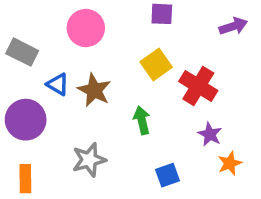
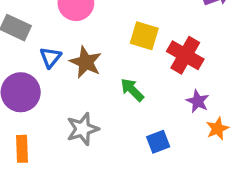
yellow square: (156, 64) -> (144, 36), turned -36
blue triangle: (58, 84) -> (50, 57), turned 40
green arrow: (142, 120) -> (132, 90), turned -30

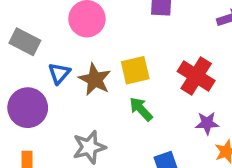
yellow square: (144, 36) -> (135, 70), moved, turned -32
purple star: (198, 101) -> (207, 123), turned -30

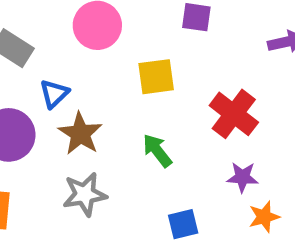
yellow square: (135, 70) -> (156, 77), moved
brown star: (95, 79) -> (80, 134), moved

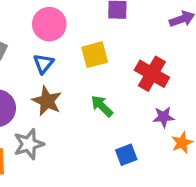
blue triangle: (54, 94) -> (43, 64), moved
gray star: (85, 194) -> (29, 144), moved

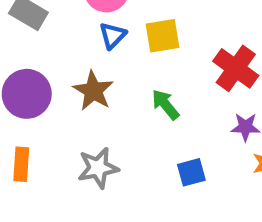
blue triangle: (43, 64) -> (113, 36), moved
gray star: (29, 144) -> (98, 168), moved

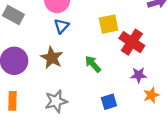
yellow square: (162, 36) -> (109, 24), moved

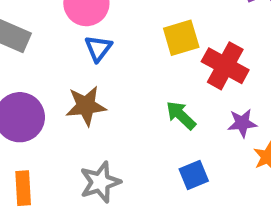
brown star: (52, 58) -> (86, 106), turned -30
green arrow: (93, 64) -> (181, 115), moved

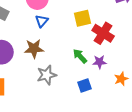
purple star: (242, 123) -> (99, 62), moved
gray star: (100, 182) -> (47, 75), moved

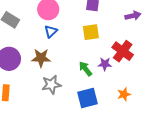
red cross: (103, 33) -> (123, 51), moved
purple star: (99, 62) -> (105, 64), moved
blue square: (85, 86) -> (88, 98), size x1.5

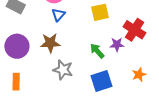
gray star: (51, 85) -> (63, 70), turned 30

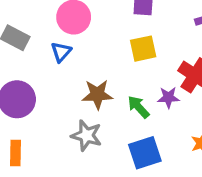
blue triangle: (58, 15) -> (61, 52), moved
brown star: (50, 43) -> (97, 94), moved

